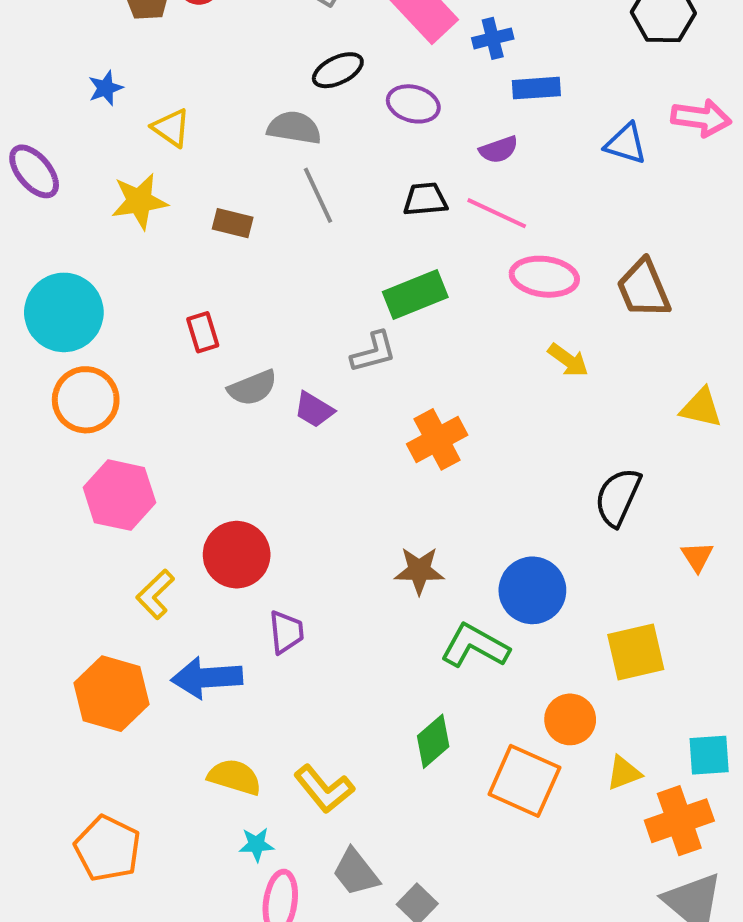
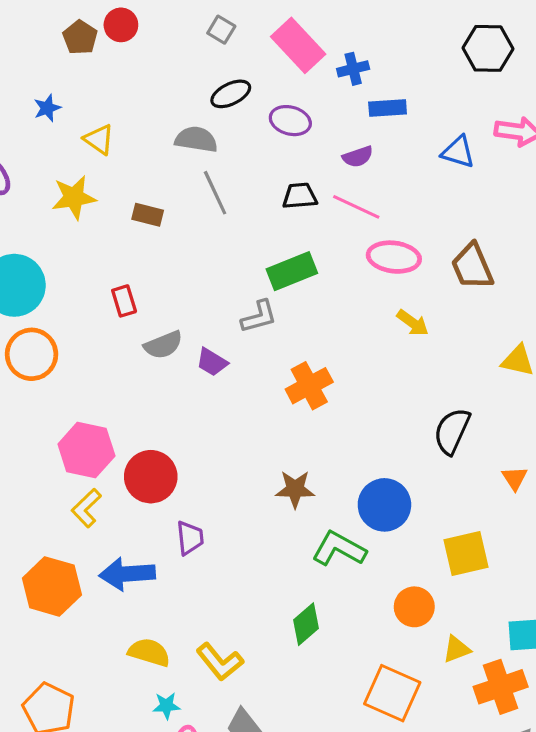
pink hexagon: (119, 495) -> (86, 450), moved
orange square: (524, 781) -> (392, 693), moved

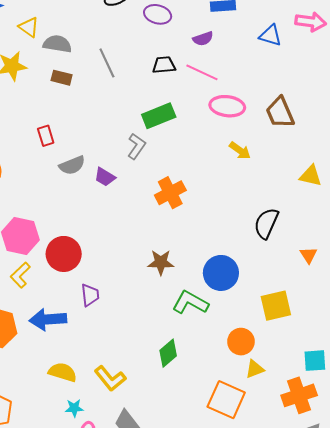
gray semicircle: (196, 139) -> (57, 44), moved
gray L-shape: (259, 317) -> (136, 146), turned -40
yellow triangle: (457, 649) -> (255, 369), moved

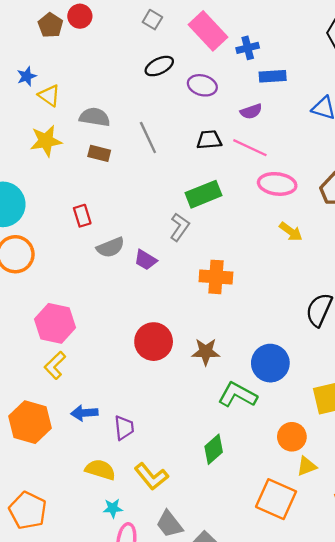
yellow triangle: (29, 27) -> (49, 96), moved
orange cross: (170, 193) -> (216, 277), turned 32
red circle: (64, 254) -> (154, 342), moved
purple trapezoid: (90, 295) -> (124, 428), moved
blue arrow: (48, 319) -> (84, 413), size x0.7

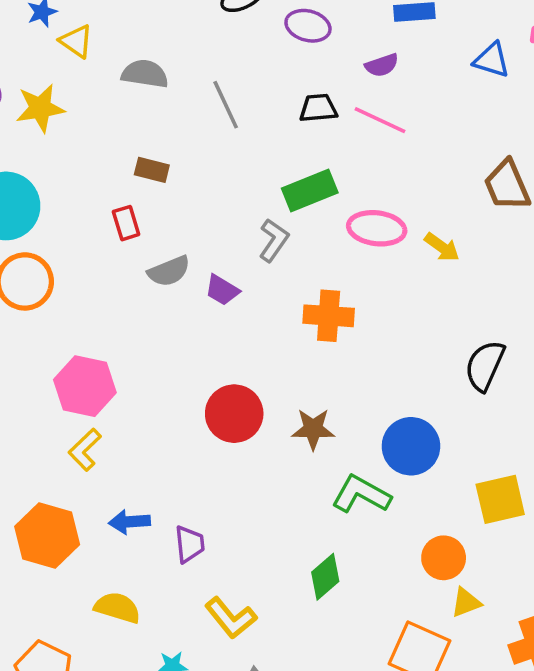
yellow star: (46, 141) -> (40, 108), moved
brown rectangle: (99, 153) -> (152, 170), moved
pink ellipse: (277, 184) -> (377, 228), moved
yellow semicircle: (100, 470) -> (117, 608), moved

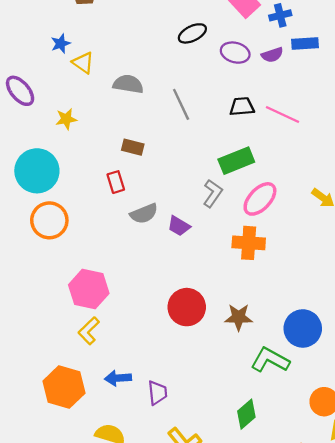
purple semicircle: (382, 65) -> (272, 55), moved
yellow star: (40, 108) -> (66, 119), moved, size x0.7
pink ellipse: (377, 228) -> (260, 199), moved, turned -54

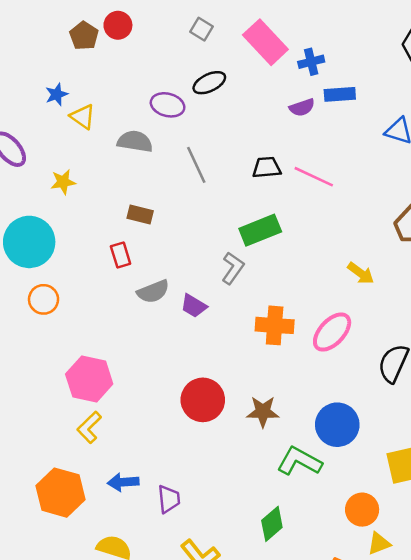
purple ellipse: (235, 53) -> (168, 105), moved
pink ellipse: (260, 199) -> (332, 332), moved
orange circle: (49, 220) -> (44, 299), size x0.7

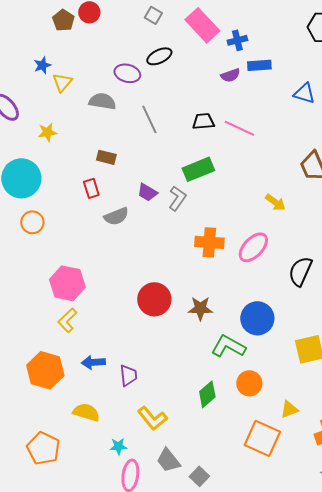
yellow triangle: (83, 117) -> (62, 82), turned 35
purple trapezoid: (194, 306) -> (147, 192), moved
orange circle: (362, 510) -> (249, 383), moved

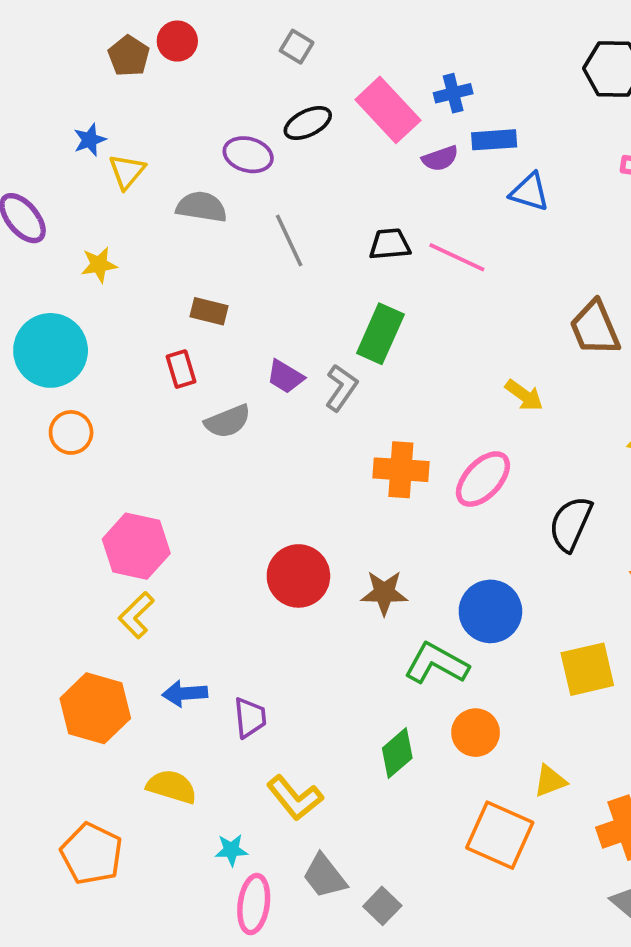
pink rectangle: (202, 25) -> (388, 110), moved
blue triangle: (304, 93) -> (530, 192), moved
green rectangle: (198, 169) -> (380, 334), turned -44

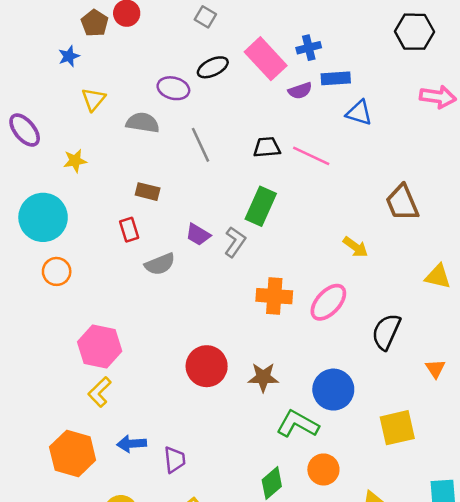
blue star: (90, 140) -> (69, 56), moved

